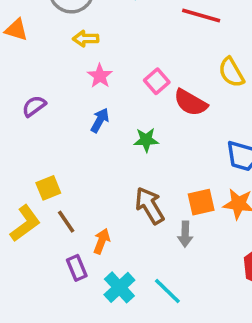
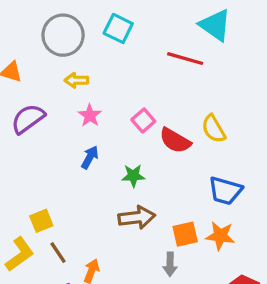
yellow semicircle: (231, 72) -> (214, 129), moved
purple semicircle: (34, 106) -> (28, 119), moved, size x1.5
brown arrow: (150, 206) -> (137, 217), moved, turned 114

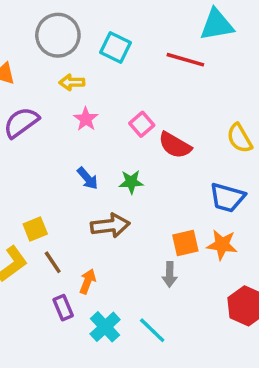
cyan triangle: (215, 25) -> (217, 25), turned -45
cyan square: (118, 28) -> (116, 47), moved
yellow semicircle: (214, 129) -> (239, 138), moved
blue arrow: (90, 157) -> (88, 178), moved, turned 110
brown arrow: (137, 217) -> (110, 226), moved

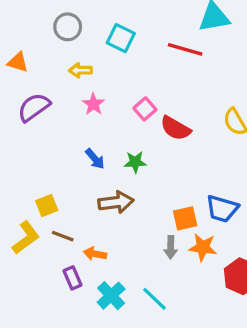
gray circle: (58, 35) -> (68, 27), size x0.7
blue trapezoid: (227, 198) -> (222, 209), moved
orange star: (222, 245) -> (203, 247), moved
brown line: (53, 262) -> (63, 236), turned -35
orange arrow: (88, 281) -> (95, 254), turned -100

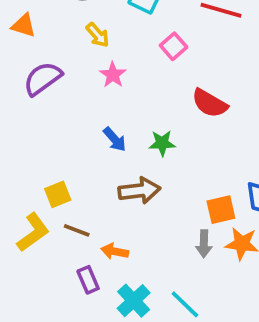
yellow arrow: (81, 70) -> (98, 35), turned -130
pink square: (145, 109) -> (174, 46), moved

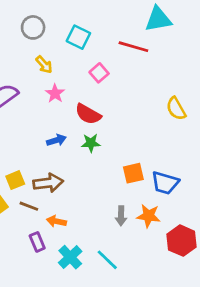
red semicircle: (210, 103) -> (88, 114), moved
blue arrow: (115, 139) -> (56, 140), turned -66
brown arrow: (139, 191) -> (48, 183), moved
orange square: (221, 210) -> (133, 173), moved

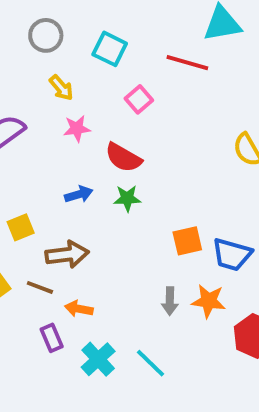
pink star: (55, 93) -> (77, 128), turned 30
yellow square: (15, 180) -> (21, 227), moved

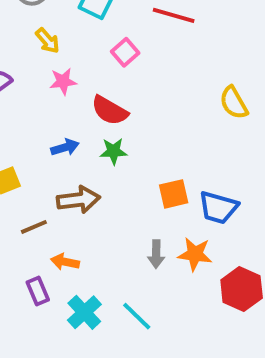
brown arrow: (67, 254) -> (79, 200), moved
brown line: (40, 287) -> (34, 227), moved, turned -44

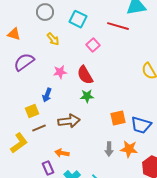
pink star: (63, 81) -> (60, 72), moved
red semicircle: (110, 111) -> (85, 75), turned 30
blue arrow: (65, 147) -> (47, 95), moved, turned 128
brown line: (34, 227) -> (39, 128), moved

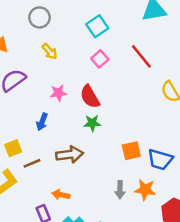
cyan square: (78, 19) -> (97, 26), moved, turned 30
red line: (118, 26) -> (141, 56), moved, turned 35
yellow square: (32, 111) -> (13, 148), moved

